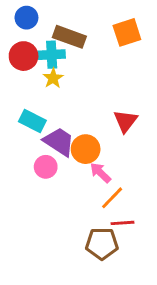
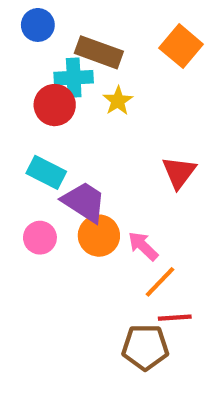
orange square: (127, 32) -> (181, 46), turned -32
red circle: (24, 56) -> (55, 105), moved
yellow star: (53, 78) -> (118, 101), moved
orange circle: (86, 149) -> (99, 236), moved
pink circle: (46, 167) -> (40, 238), moved

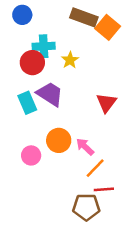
brown rectangle: (99, 52) -> (84, 17), moved
cyan rectangle: (46, 172) -> (27, 103), turned 40
purple trapezoid: (84, 202) -> (50, 94), moved
pink circle: (40, 238) -> (31, 155), moved

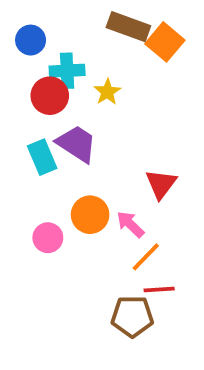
blue circle: (22, 15) -> (31, 40), moved
red triangle: (106, 103) -> (161, 184), moved

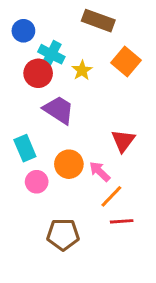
orange square: (165, 42) -> (126, 62), moved
cyan cross: (67, 71) -> (51, 54), turned 30
cyan rectangle: (42, 157) -> (25, 148), moved
brown pentagon: (132, 316) -> (63, 235), moved

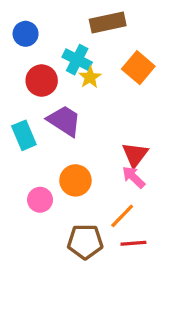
brown rectangle: (98, 21) -> (108, 23), turned -32
cyan cross: (51, 54) -> (77, 60), moved
cyan rectangle: (25, 148) -> (24, 135), moved
pink arrow: (100, 171) -> (133, 177), moved
brown pentagon: (63, 235) -> (85, 242), moved

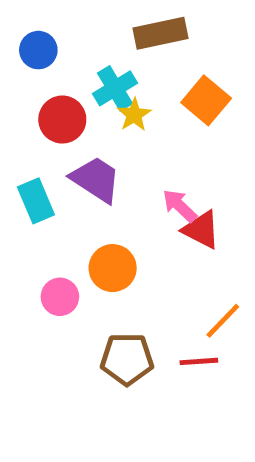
cyan cross: (77, 60) -> (115, 88), turned 32
red triangle: (135, 155) -> (201, 230), turned -40
pink arrow: (133, 177) -> (180, 206), moved
orange line: (122, 216) -> (223, 321), moved

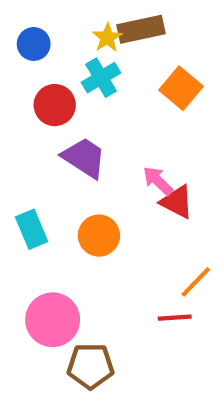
yellow star: (134, 115) -> (107, 38), moved
cyan rectangle: (36, 201) -> (32, 229), moved
pink circle: (60, 297) -> (53, 320), moved, size x1.6
brown pentagon: (127, 359) -> (90, 366), moved

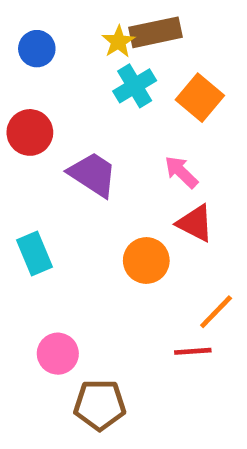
cyan cross: (101, 78) -> (135, 86), moved
red circle: (55, 105) -> (30, 132), moved
pink arrow: (158, 181) -> (181, 172), moved
orange circle: (99, 236) -> (146, 260), moved
pink circle: (53, 320) -> (58, 354), size x0.7

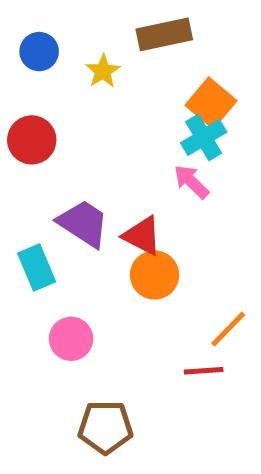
yellow star: (118, 42) -> (103, 71), moved
cyan cross: (135, 86) -> (204, 137), moved
purple trapezoid: (93, 174) -> (83, 223), moved
red triangle: (195, 223) -> (142, 236), moved
pink circle: (58, 354) -> (71, 339), moved

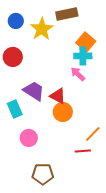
yellow star: (103, 71) -> (42, 29), size x1.6
cyan cross: (204, 137) -> (83, 56), turned 30

